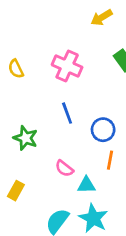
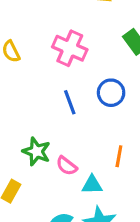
blue circle: (103, 130) -> (111, 93), moved
green star: (26, 138) -> (36, 151), moved

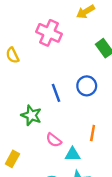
pink cross: (70, 48) -> (49, 33), moved
green star: (36, 151) -> (31, 115), moved

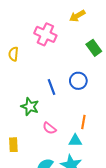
yellow semicircle: (12, 55) -> (13, 54), turned 32
cyan triangle: (73, 154) -> (75, 141), moved
yellow rectangle: (12, 159) -> (13, 145), turned -32

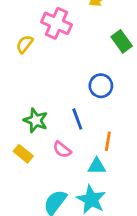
yellow semicircle: (13, 54) -> (25, 44), moved, turned 32
blue line: (52, 87) -> (77, 119), moved
yellow rectangle: (13, 145) -> (23, 154), moved, turned -48

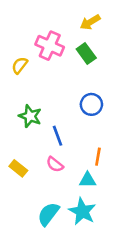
green rectangle: (122, 41) -> (86, 54), moved
blue line: (77, 119) -> (57, 136), moved
green star: (36, 120) -> (30, 116), moved

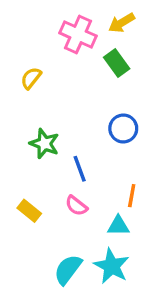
pink cross: (50, 46) -> (78, 34), moved

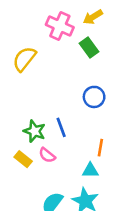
yellow semicircle: (31, 78) -> (24, 59), size x1.5
green star: (44, 144) -> (34, 131), moved
pink semicircle: (76, 206) -> (47, 155), moved

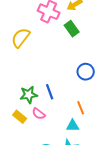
blue circle: (94, 97) -> (86, 72), moved
green star: (34, 131) -> (29, 95), turned -30
orange line: (100, 148) -> (81, 108), turned -32

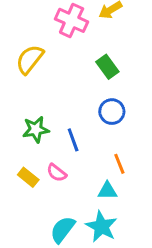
green rectangle: (72, 29) -> (107, 67), moved
blue circle: (86, 72) -> (112, 112), moved
green star: (29, 95) -> (36, 129), moved

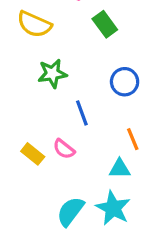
yellow semicircle: (30, 59) -> (34, 24), turned -104
green rectangle: (107, 67) -> (105, 24), moved
green star: (36, 129) -> (52, 74), moved

